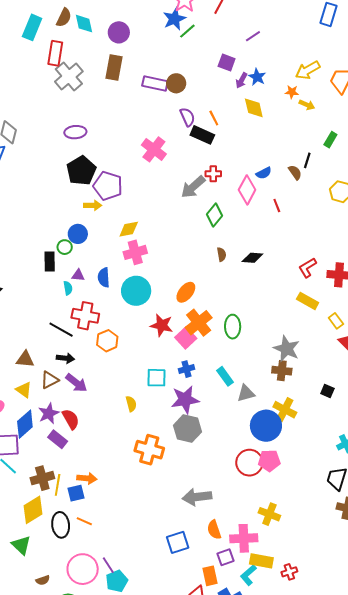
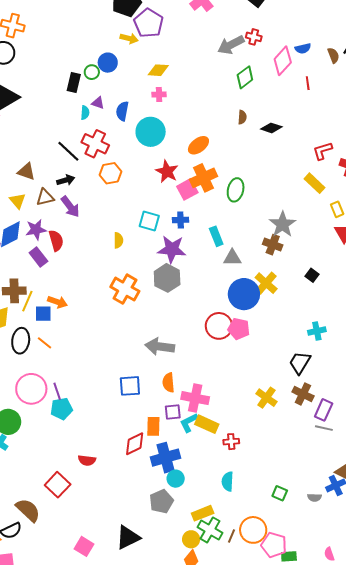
pink cross: (135, 252) -> (159, 94), size x0.6
black arrow: (65, 358) -> (66, 180), turned -36
yellow cross: (269, 514) -> (266, 398), moved
cyan L-shape: (248, 575) -> (189, 423), moved

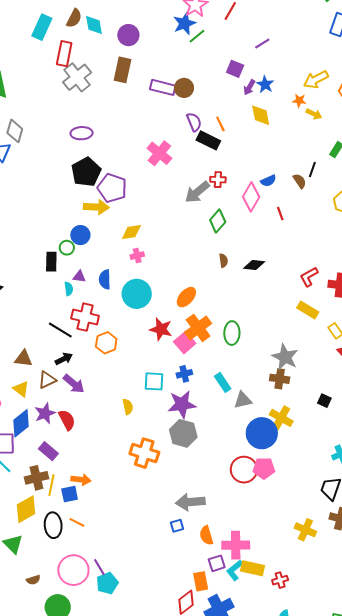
yellow arrow: (129, 38) -> (96, 207), size x1.4
purple rectangle: (38, 257) -> (48, 451), moved
blue square: (130, 386) -> (177, 526), moved, size x0.6

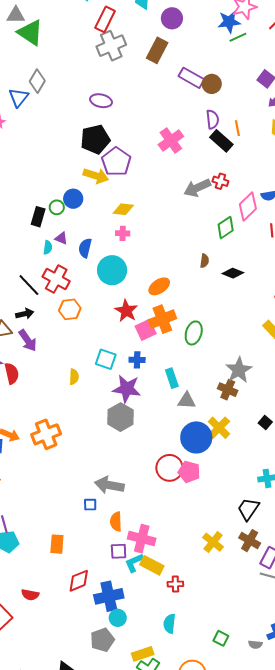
green diamond: (218, 221) -> (226, 228), moved
orange cross: (144, 453) -> (46, 434), moved, turned 36
orange rectangle: (201, 581) -> (57, 544), moved

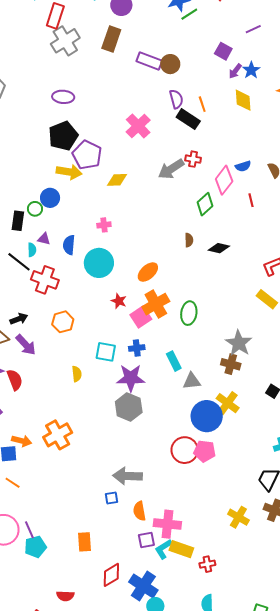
yellow diamond: (123, 209) -> (117, 180), moved
black line: (29, 285) -> (19, 262), moved
orange hexagon: (70, 309) -> (63, 322), moved
red star: (126, 311) -> (119, 301), size x0.7
blue cross: (109, 596) -> (143, 586), turned -36

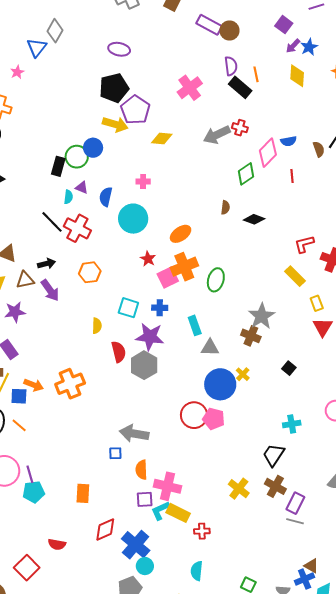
green circle: (35, 209) -> (77, 157), size x1.5
black line: (19, 262) -> (52, 222), moved
red semicircle: (15, 380) -> (119, 352), moved
yellow cross: (228, 403) -> (243, 374), size x0.6

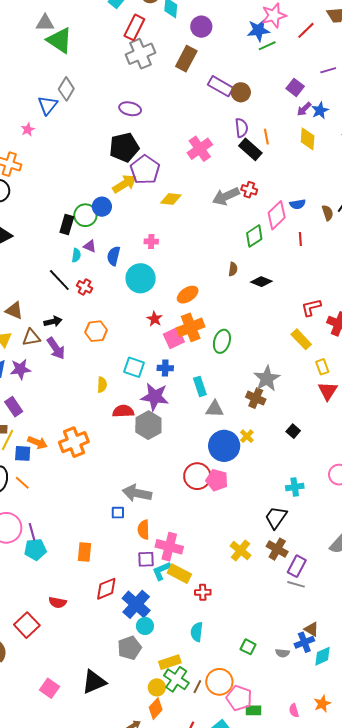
yellow arrow: (115, 124) -> (125, 184), turned -50
red cross: (77, 228) -> (85, 287), size x0.6
red semicircle: (119, 352) -> (123, 411), turned -80

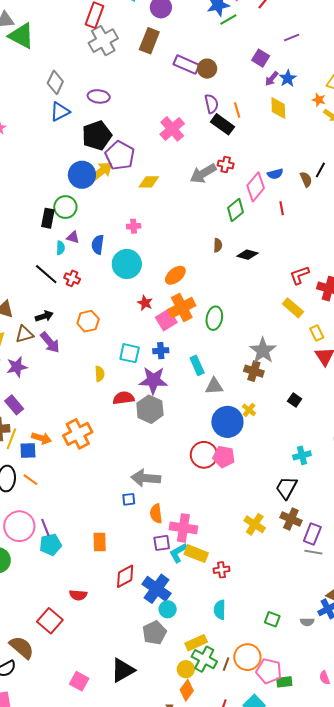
gray diamond: (66, 89) -> (55, 82), moved
blue triangle: (48, 105) -> (60, 112), moved, turned 30
blue circle: (102, 207) -> (82, 175), moved, size x1.4

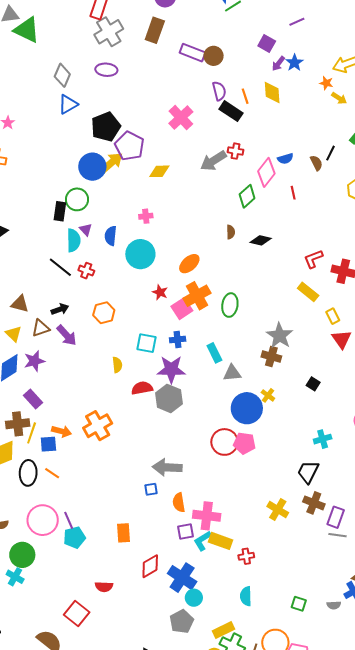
purple ellipse: (99, 96) -> (106, 70), moved
yellow diamond: (278, 108) -> (272, 92), moved
purple triangle: (73, 237) -> (86, 230), turned 32
cyan semicircle: (60, 248) -> (74, 240), size x1.6

